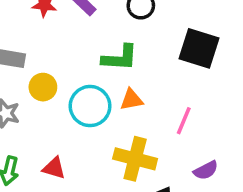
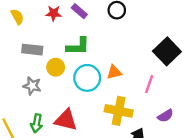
black square: (199, 48) -> (167, 51), moved, turned 32
green L-shape: (120, 58) -> (78, 46), moved
red triangle: (54, 168) -> (66, 120), size x1.5

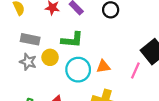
pink line: (149, 84) -> (135, 71), moved
gray star: (32, 86) -> (28, 62), moved

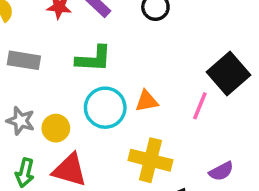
yellow circle: (50, 57) -> (56, 128), moved
gray star: (28, 62) -> (21, 121), moved

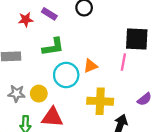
black square: (228, 74) -> (137, 39), turned -35

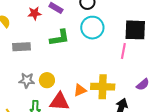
orange triangle: (90, 66) -> (80, 90), moved
cyan circle: (66, 75) -> (92, 28), moved

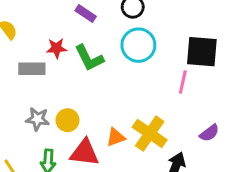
red star: (34, 13) -> (57, 48), moved
green L-shape: (60, 38) -> (89, 58), turned 70
yellow cross: (103, 87) -> (150, 134), turned 30

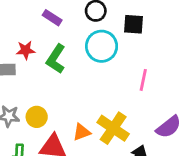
black square: (202, 52) -> (134, 24), moved, size x0.7
green L-shape: (89, 58) -> (56, 59), turned 60
purple semicircle: (209, 133) -> (169, 127), size x1.4

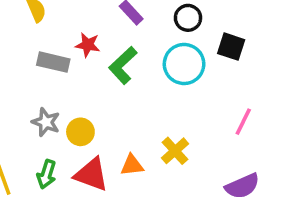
pink line: (143, 80) -> (243, 122), moved
yellow cross: (113, 128) -> (175, 151), moved, size x0.7

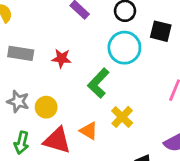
red star: (88, 45) -> (61, 58), moved
green L-shape: (123, 65) -> (98, 83), moved
orange triangle: (132, 165) -> (89, 131), turned 42

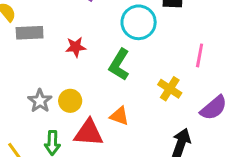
gray rectangle: (21, 53) -> (30, 33), moved
gray star: (18, 101) -> (40, 101), turned 30
yellow cross: (122, 117) -> (170, 89), moved

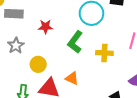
yellow cross: (170, 89) -> (104, 53), moved, turned -35
gray star: (40, 101) -> (16, 45), moved

